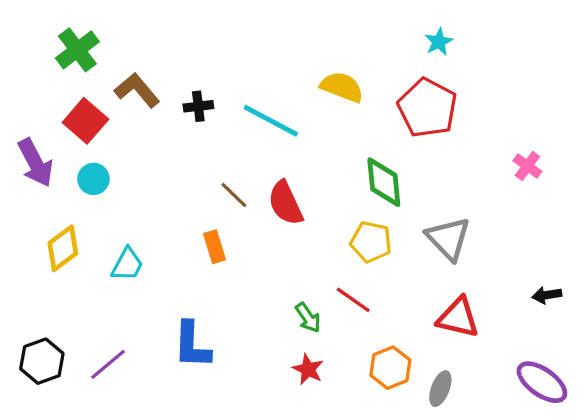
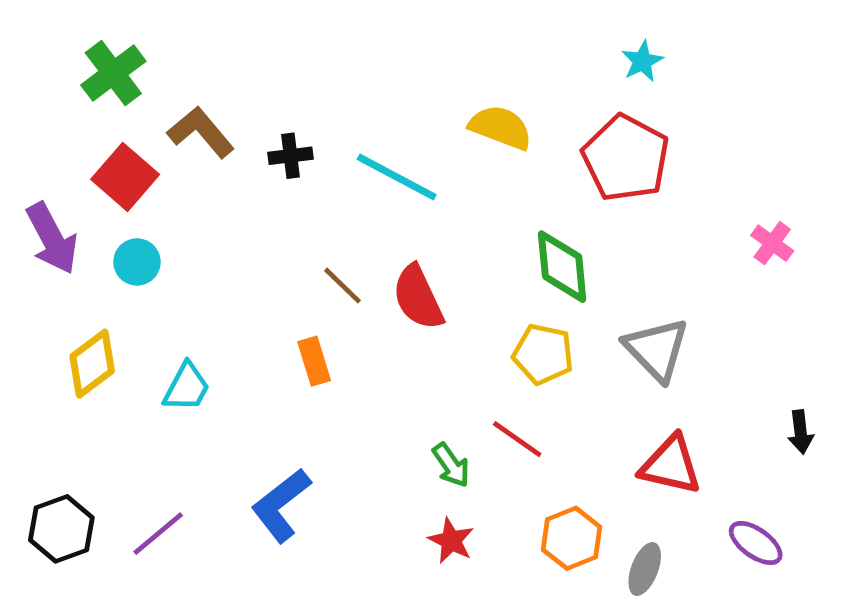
black arrow: (547, 295) -> (801, 432), turned -88
blue L-shape: (192, 345) -> (281, 505), turned 50
purple ellipse: (542, 382) -> (756, 543), moved, size x0.7

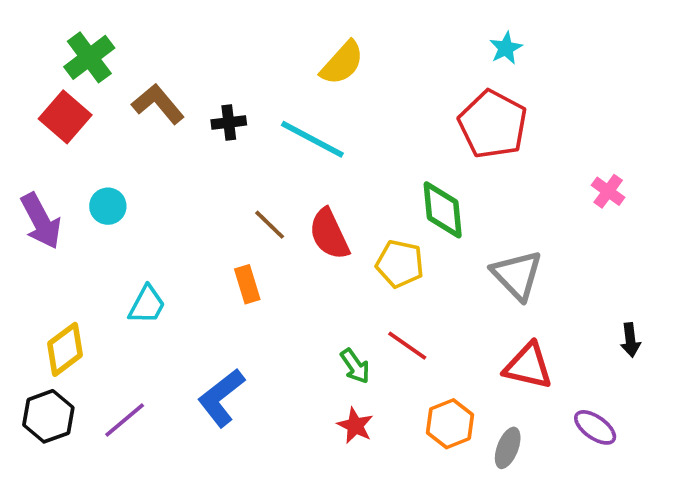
yellow semicircle: (501, 127) -> (342, 63), moved, turned 111
red square: (125, 177) -> (65, 117), moved
purple arrow: (52, 238) -> (41, 221), moved
yellow pentagon: (543, 354) -> (400, 264), moved
yellow diamond: (92, 364) -> (65, 349), moved

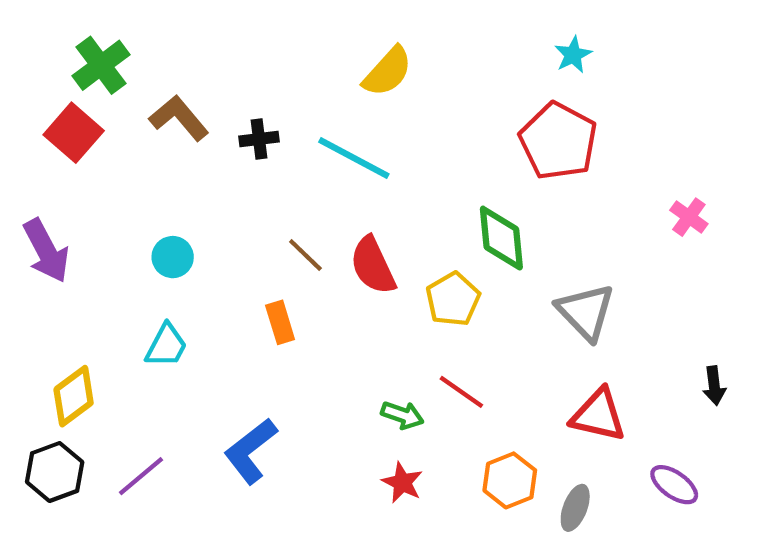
cyan circle: (108, 206) -> (173, 257), moved
yellow pentagon: (400, 264) -> (453, 299), turned 30
green arrow: (355, 366) -> (402, 415), turned -36

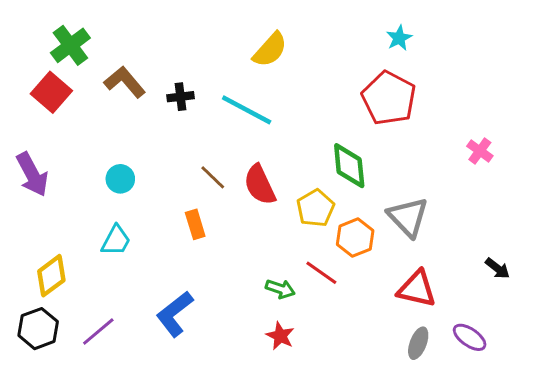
black arrow: (714, 386) -> (497, 268), turned -45
orange hexagon: (510, 480) -> (355, 238), moved
gray ellipse: (575, 508) -> (418, 343), moved

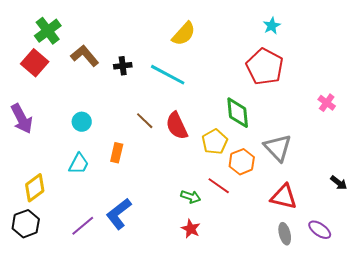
orange rectangle: (195, 224) -> (117, 153), moved, turned 30
purple line: (98, 331) -> (83, 226), moved
gray ellipse: (418, 343) -> (285, 234), turned -35

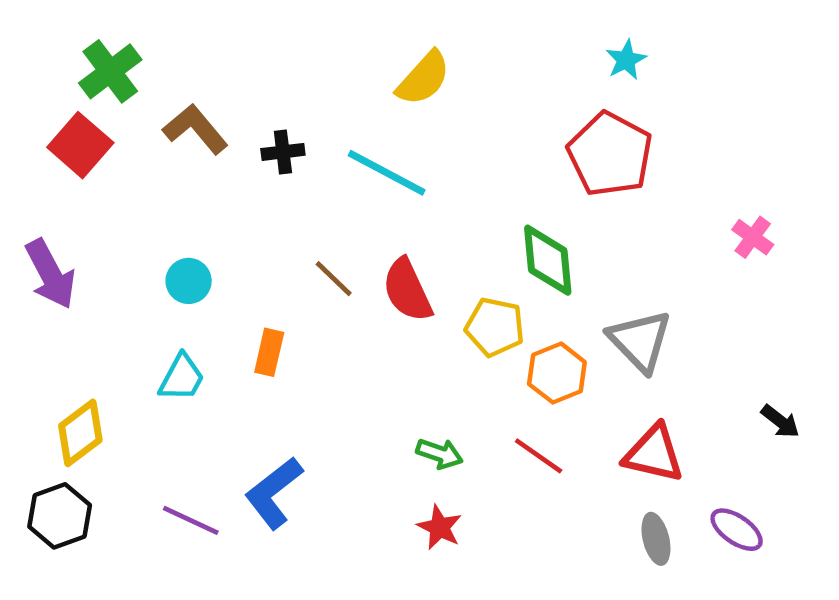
yellow pentagon: (215, 142) -> (495, 327), turned -30
red line: (219, 186) -> (539, 456), moved
purple line: (83, 226) -> (191, 520), turned 65

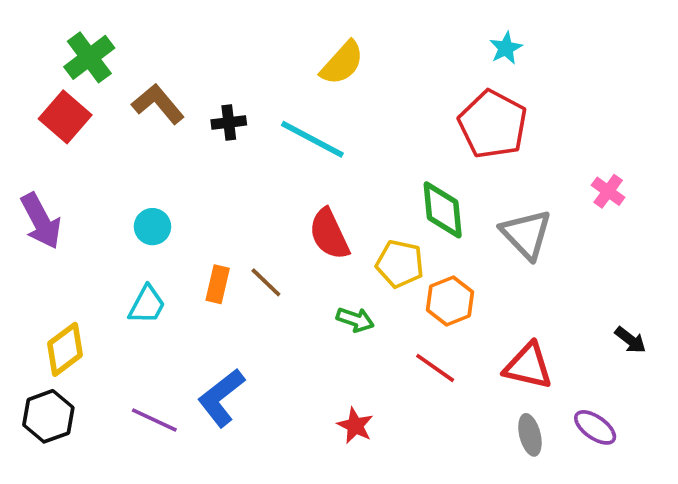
brown line: (334, 279) -> (266, 282), moved
gray triangle: (640, 341) -> (526, 234), moved
green arrow: (440, 454) -> (355, 320), moved

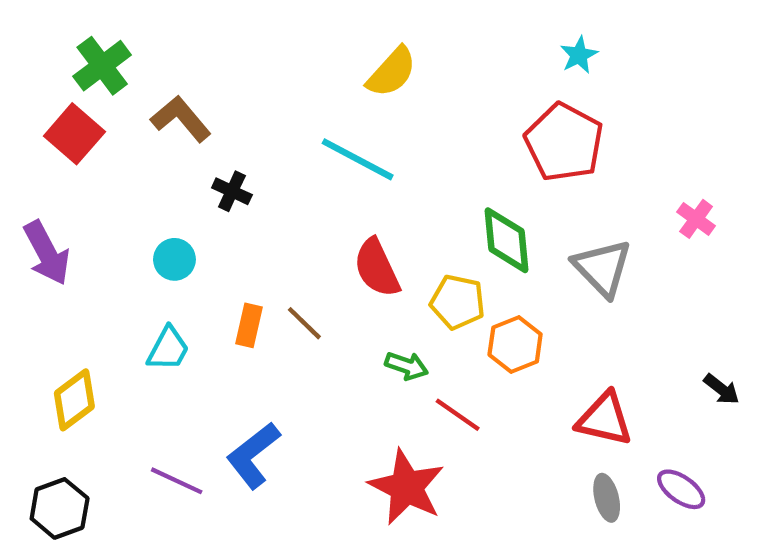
black cross: (229, 122) -> (232, 191), moved, turned 32
red line: (435, 368) -> (458, 415), moved
black hexagon: (48, 416) -> (60, 508), moved
red star: (355, 426) -> (407, 487), size x1.8

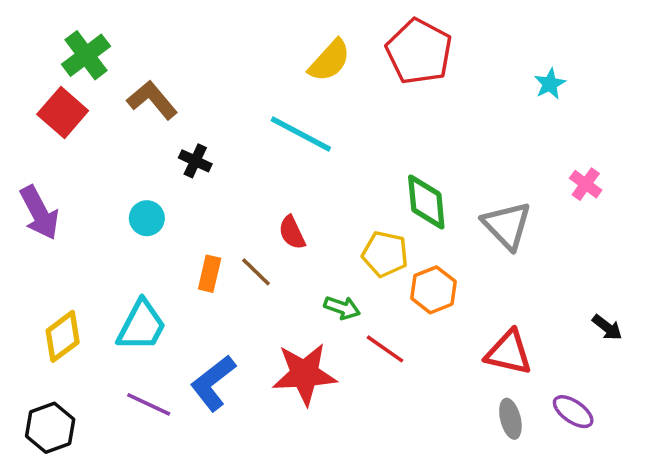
cyan star: (579, 55) -> (550, 84), moved
red pentagon: (564, 142) -> (419, 52), moved
red semicircle: (377, 268) -> (292, 232), moved, size x0.7
cyan trapezoid: (168, 349) -> (141, 326), moved, size x1.4
red star: (407, 487) -> (304, 374), moved, turned -30

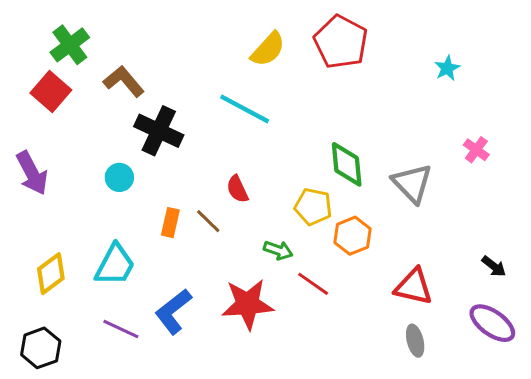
black cross: (195, 161) -> (159, 131), size x1.8
purple ellipse: (573, 412) -> (492, 323), moved, size x1.4

